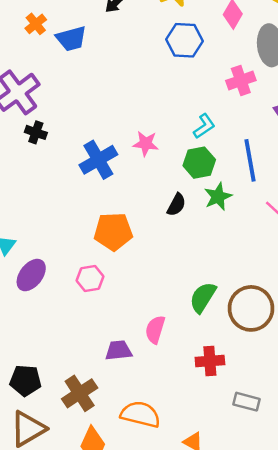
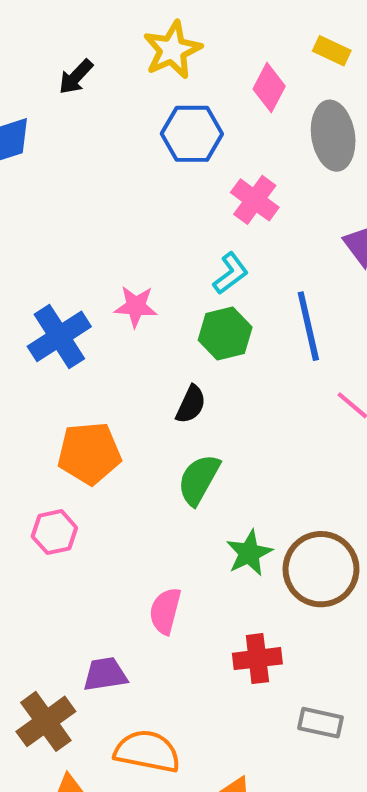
pink cross: (241, 81) -> (255, 200), moved, turned -32
green star: (218, 197) -> (249, 553), moved
green semicircle: (203, 297) -> (199, 480), moved
purple trapezoid: (118, 350) -> (105, 674), moved

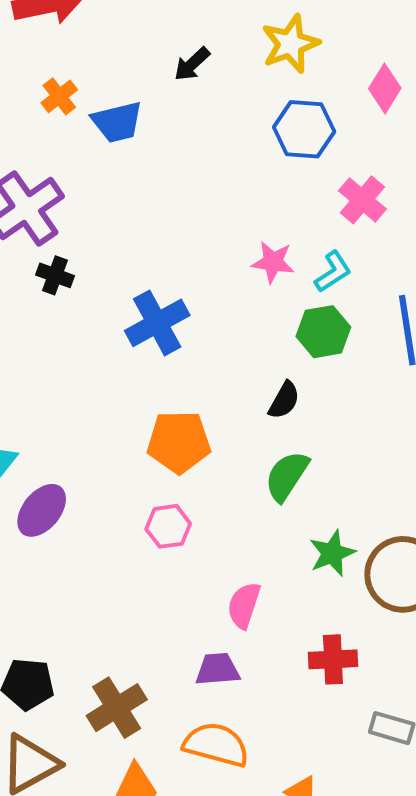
pink star: (136, 306) -> (273, 262), moved
pink hexagon: (54, 532) -> (168, 526), moved
purple trapezoid: (105, 674) -> (217, 669), moved

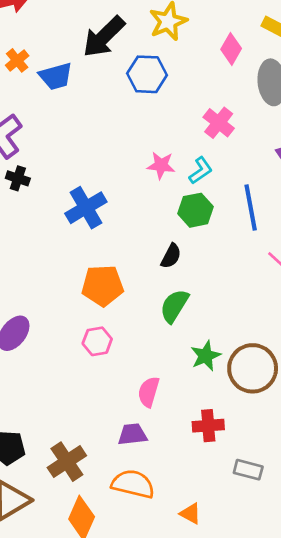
black arrow: (192, 64) -> (104, 37), size x1.8
blue hexagon: (304, 129) -> (147, 74), moved

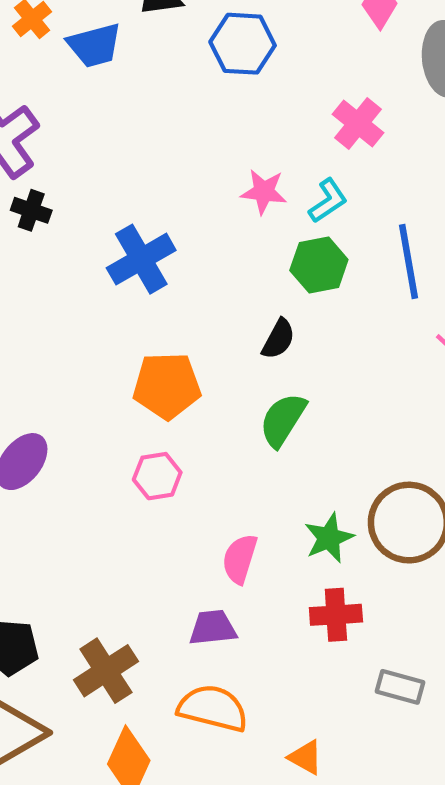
green star: (206, 356) -> (329, 538), moved

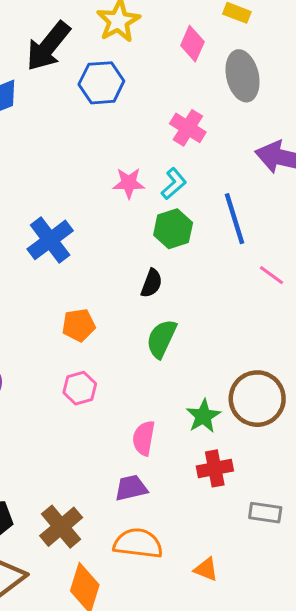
orange pentagon: (167, 386) -> (79, 325), size x0.7

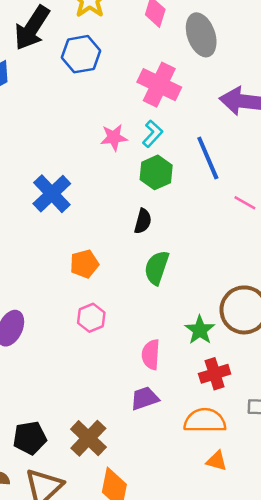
pink cross: (188, 128) -> (159, 85), size x1.4
orange semicircle: (138, 543) -> (205, 421), moved

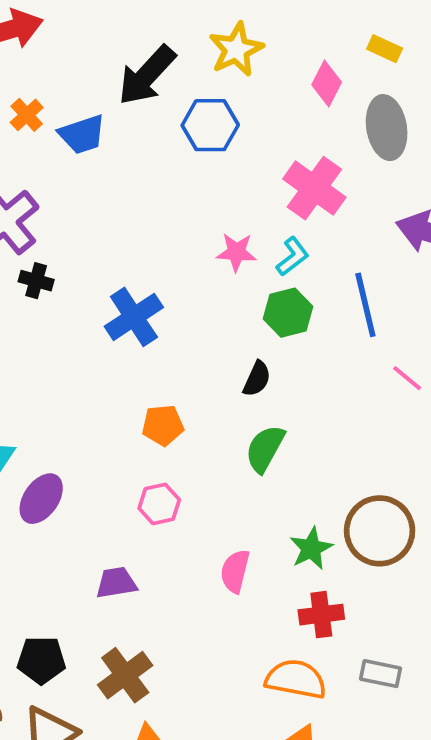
purple trapezoid: (145, 398) -> (116, 583), moved

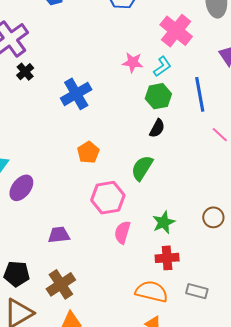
black cross: (36, 281) -> (25, 72), turned 30
black semicircle: (257, 379) -> (157, 128), moved
orange pentagon: (163, 425) -> (88, 152), turned -30
pink hexagon: (159, 504) -> (108, 198), moved, size x1.5
brown circle: (380, 531) -> (213, 217), moved, size x0.6

